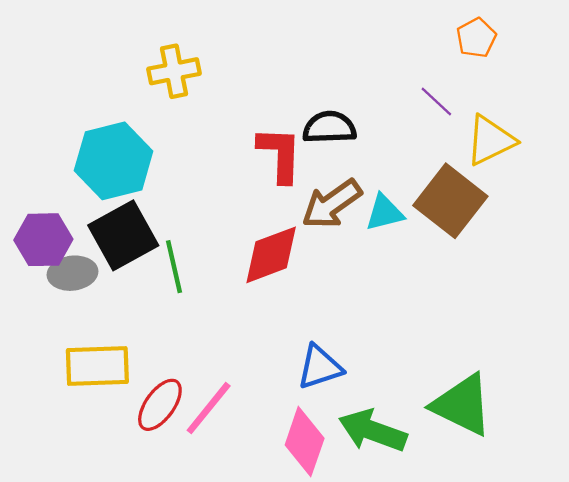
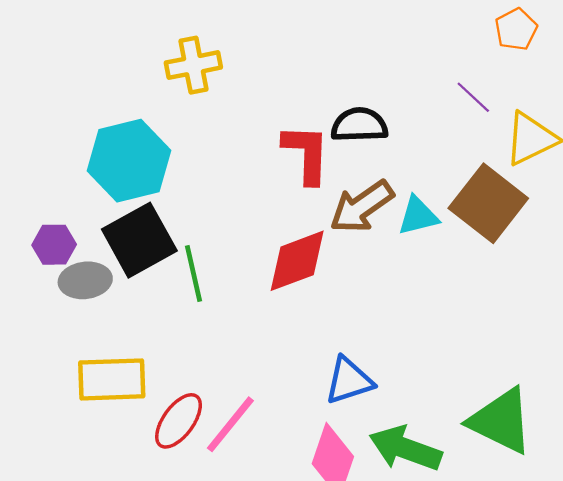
purple hexagon: (43, 240) -> (54, 245), size x0.7

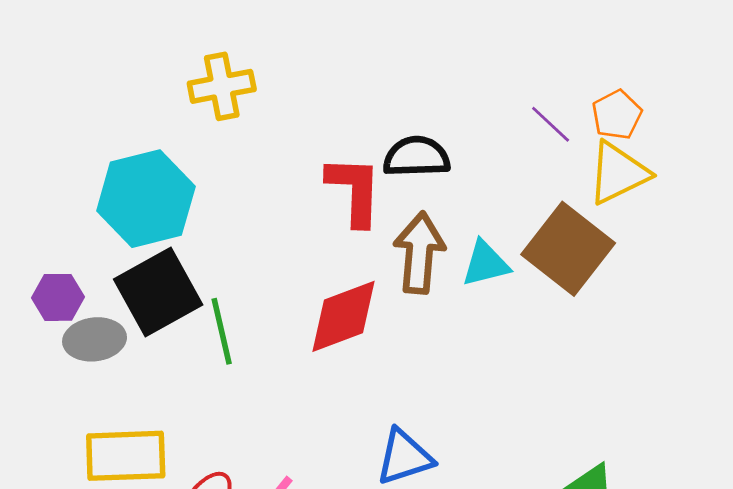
orange pentagon: (516, 29) -> (617, 115), moved
brown arrow: (362, 207) -> (419, 253), turned 130

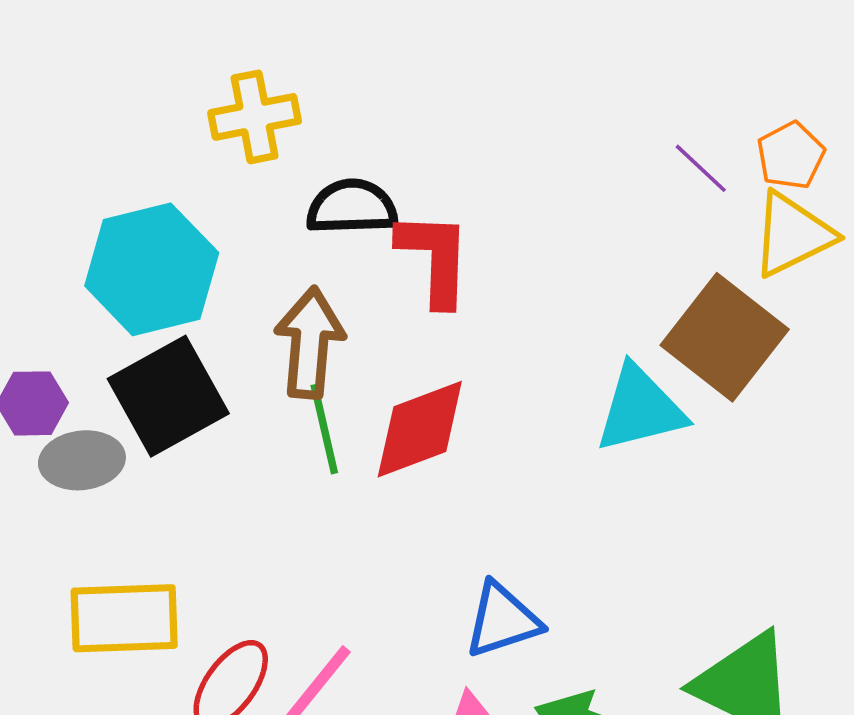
black semicircle: (417, 157) -> (352, 207), moved
brown arrow: (419, 253) -> (310, 343), moved
cyan triangle: (486, 264) -> (640, 409), moved, size x1.4
green line: (222, 331) -> (324, 429), moved

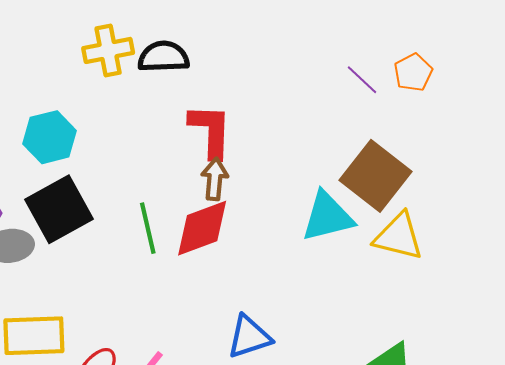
black semicircle: (352, 207) -> (163, 57), moved
yellow triangle: (793, 234) -> (399, 236), moved, turned 40
cyan hexagon: (152, 269) -> (50, 137), size x0.7
brown arrow: (310, 343) -> (215, 179), moved, size x0.7

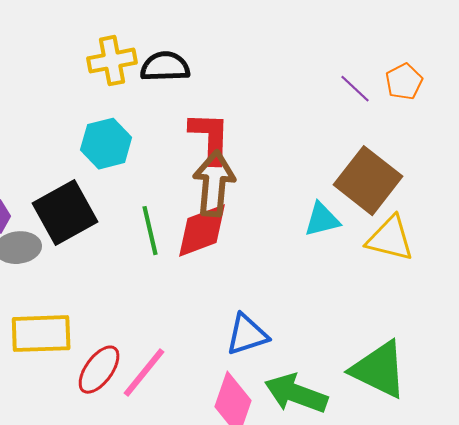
cyan hexagon: (50, 137) -> (106, 144), moved
brown arrow: (215, 179) -> (214, 184), size x1.6
cyan triangle: (328, 217) -> (322, 220), size x0.7

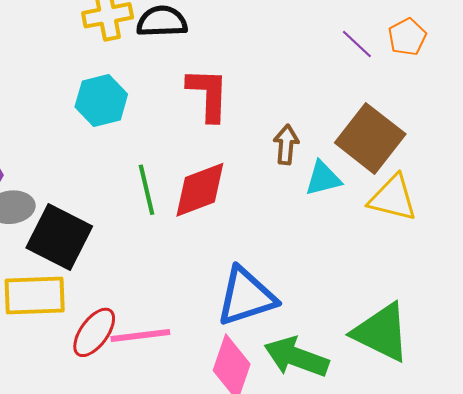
brown arrow: (214, 184) -> (286, 145), moved, size x0.6
black square: (65, 213) -> (59, 237), moved, turned -34
blue triangle: (247, 335) -> (246, 296), size x1.4
pink line: (144, 373) -> (140, 335), turned 44

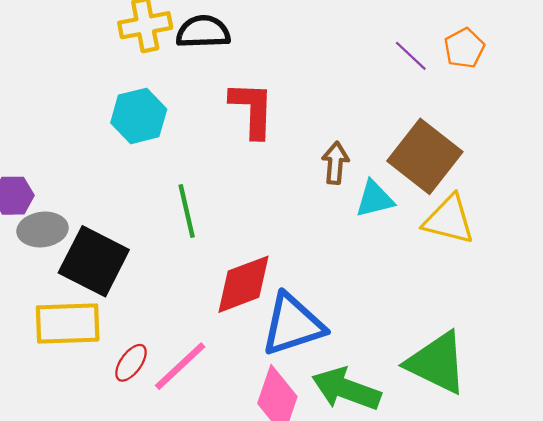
red diamond: (200, 190) -> (244, 284), moved
red ellipse: (94, 332) -> (131, 363), size x0.7
pink line: (140, 335) -> (180, 366), turned -36

